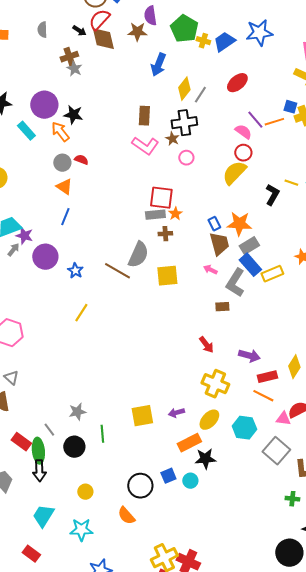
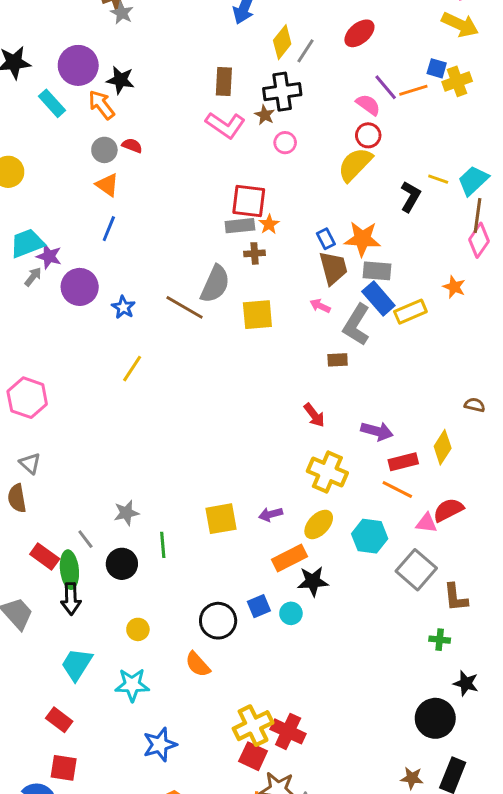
gray rectangle: (249, 246) -> (377, 271), turned 36

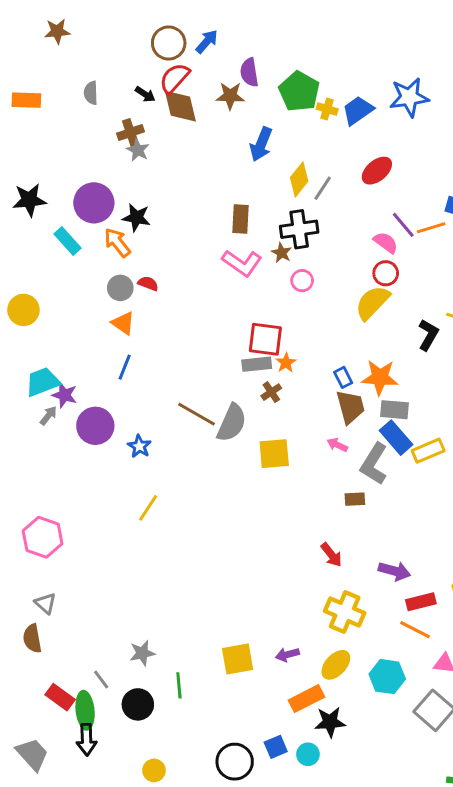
brown cross: (255, 253) -> (271, 392), turned -30
brown line: (185, 307) -> (197, 414), moved

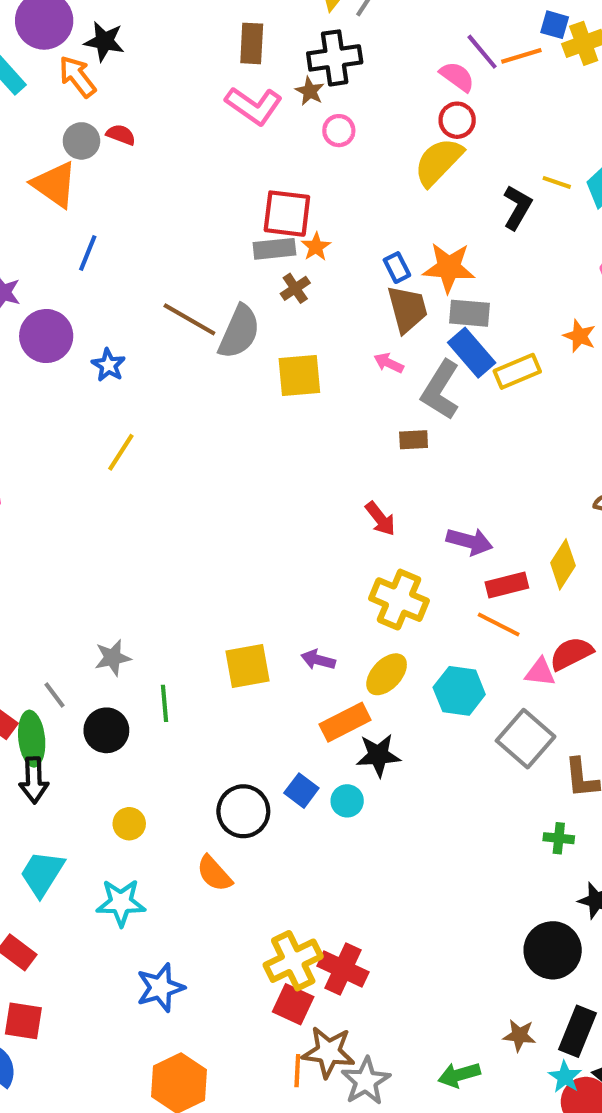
orange triangle: (123, 323) -> (54, 185), moved, size x1.4
purple arrow: (287, 655) -> (318, 660), turned 30
blue square: (276, 747) -> (301, 791), turned -30

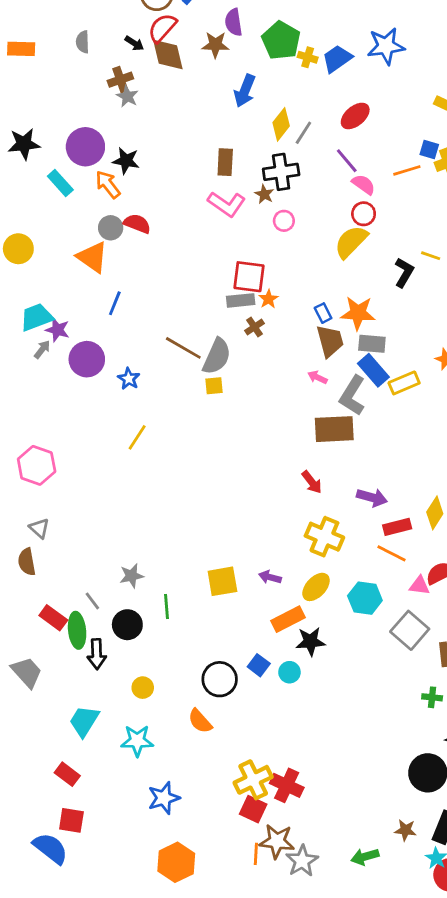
purple line: (482, 52) -> (347, 161), moved
red semicircle: (121, 135) -> (137, 224), size x1.4
yellow square: (299, 375) -> (214, 386), moved, size x0.6
brown rectangle: (414, 440) -> (334, 429), size x2.0
black arrow: (34, 780) -> (97, 654), moved

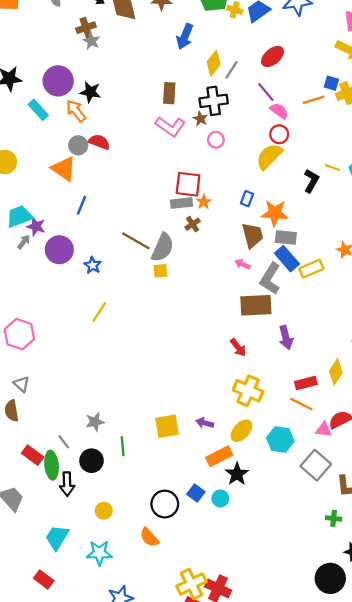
blue rectangle: (323, 313) -> (247, 199), moved, turned 48
purple arrow: (372, 498) -> (286, 337), moved, turned 60
black star: (310, 641) -> (237, 474), turned -30

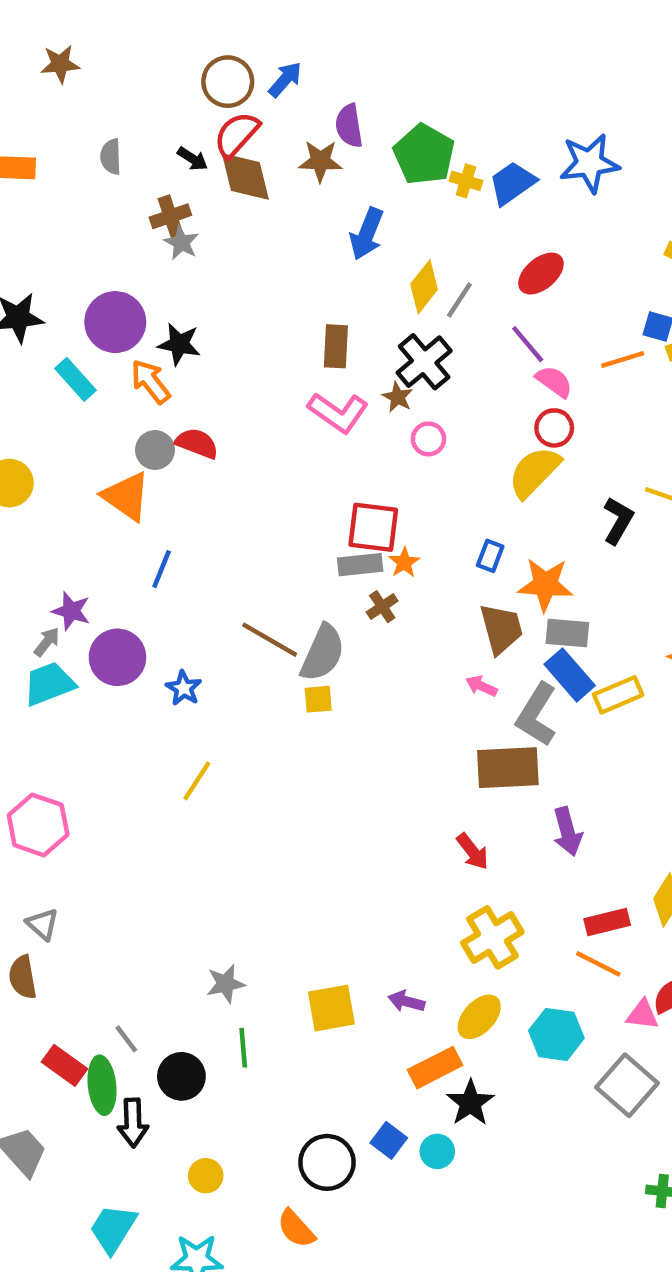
black cross: (214, 101) -> (424, 362), turned -32
cyan trapezoid: (19, 216) -> (49, 684), moved
yellow cross: (248, 391) -> (492, 937), turned 36
gray star: (95, 422) -> (226, 984), moved

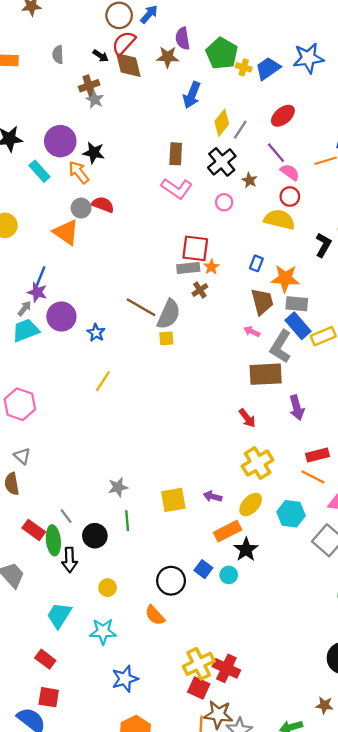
brown star: (398, 397) -> (249, 180), moved
yellow semicircle: (534, 472) -> (279, 220), turned 60
blue line: (162, 569) -> (41, 276), moved

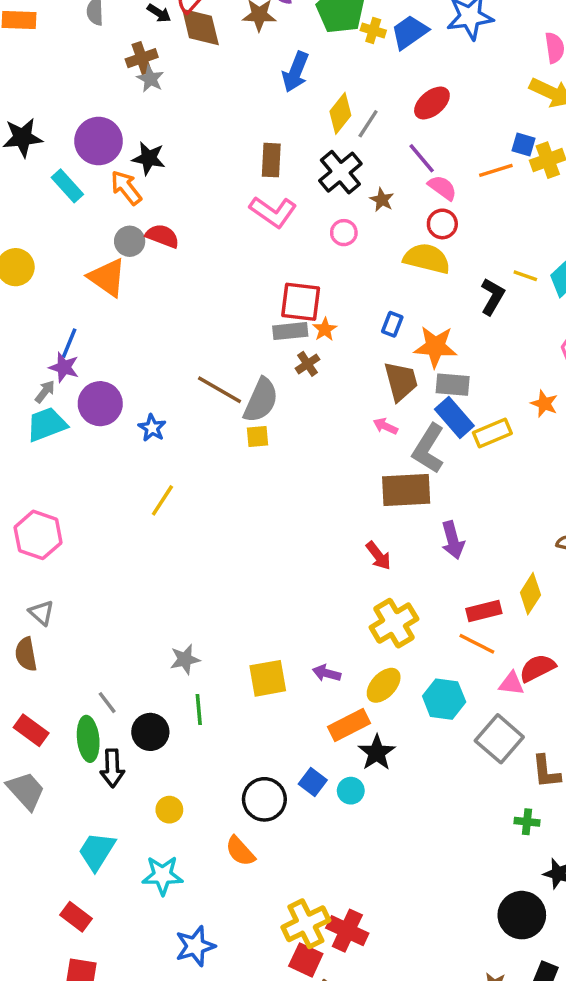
red rectangle: (34, 530) -> (31, 730), moved

